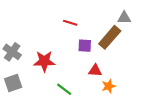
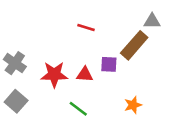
purple square: (85, 46) -> (109, 64), moved
red triangle: (95, 71) -> (85, 75), moved
gray square: (13, 83) -> (16, 101), turned -30

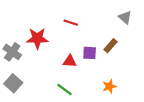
gray triangle: (152, 21) -> (125, 17), turned 40
brown rectangle: (134, 45) -> (110, 46), moved, size x0.6
red star: (54, 75) -> (37, 38), moved

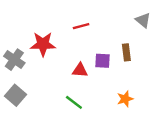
red line: (71, 23) -> (81, 26), turned -32
brown rectangle: (110, 46) -> (126, 52), turned -48

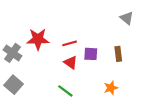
red line: (81, 26) -> (70, 43), moved
brown rectangle: (126, 52) -> (118, 54), moved
red triangle: (80, 70) -> (71, 62), turned 32

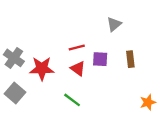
gray triangle: (127, 18) -> (114, 24), moved, turned 40
red star: (38, 39) -> (42, 68), moved
orange star: (111, 88) -> (148, 102), moved

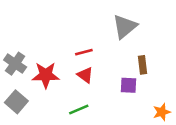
gray triangle: (114, 24) -> (125, 27), size x1.5
purple square: (100, 59) -> (129, 85), moved
green line: (72, 100) -> (79, 109), turned -60

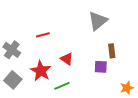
red line: (84, 52) -> (43, 35), moved
red star: (46, 75) -> (41, 71), moved, turned 30

